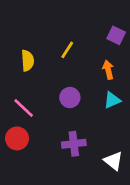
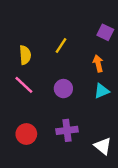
pink line: (24, 108) -> (24, 85), moved
red circle: (17, 138) -> (26, 134), moved

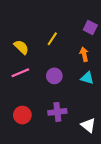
yellow semicircle: (25, 55) -> (21, 47), turned -42
pink line: (24, 85) -> (20, 73), turned -66
cyan triangle: (102, 91) -> (87, 78), turned 40

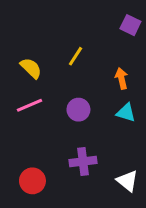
purple square: (90, 28) -> (130, 25), moved
red circle: (22, 115) -> (32, 181), moved

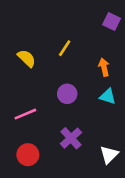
pink line: (29, 105) -> (25, 114), moved
purple cross: (83, 162) -> (71, 138), turned -35
white triangle: (127, 181) -> (109, 155), turned 36

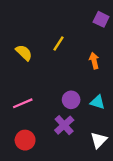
purple circle: (67, 94) -> (71, 100), moved
cyan triangle: (108, 96) -> (98, 102), moved

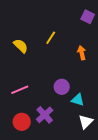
cyan triangle: (98, 102) -> (78, 100), moved
purple cross: (64, 125) -> (45, 115), moved

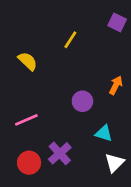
yellow line: (51, 38) -> (70, 40), moved
orange arrow: (82, 53) -> (116, 85), moved, turned 40
purple circle: (62, 87) -> (82, 101), moved

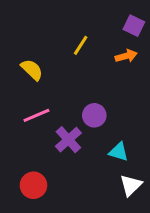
orange arrow: (116, 85) -> (126, 56), moved, turned 48
pink line: (26, 120) -> (36, 115), moved
purple cross: (60, 153) -> (68, 140), moved

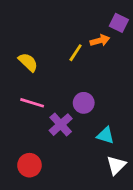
yellow line: (81, 45) -> (76, 53), moved
orange arrow: (126, 56) -> (100, 41), moved
pink line: (36, 115) -> (32, 103), turned 40

